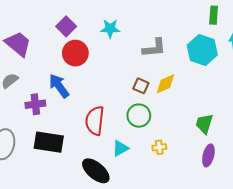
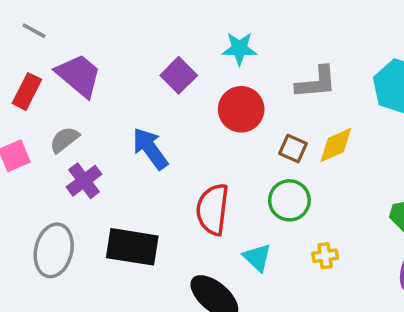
purple square: (66, 26) -> (179, 75), moved
red circle: (75, 53) -> (241, 109), moved
purple cross: (35, 104) -> (84, 181), moved, turned -30
cyan triangle: (120, 148) -> (257, 258), turned -48

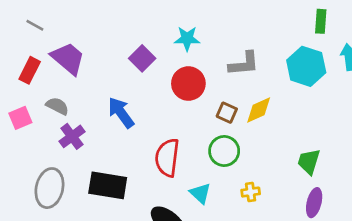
gray semicircle: (64, 140) -> (57, 106), turned 65

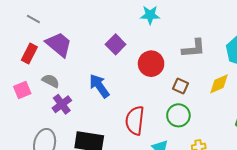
cyan star: (187, 39) -> (150, 15), moved
yellow diamond: (259, 110) -> (219, 84), moved

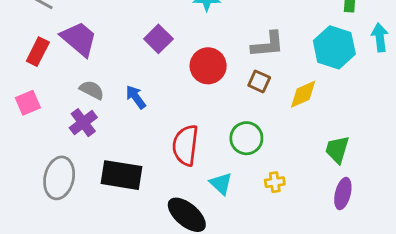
gray semicircle: (51, 81) -> (92, 90), moved
blue arrow: (99, 86) -> (136, 97), size x0.7
brown square: (180, 86) -> (259, 81), moved

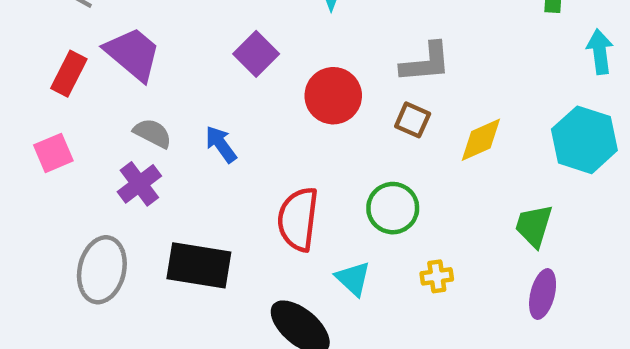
cyan hexagon: (334, 47) -> (584, 140), moved

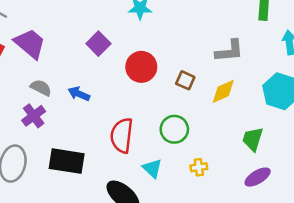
gray L-shape: (426, 63) -> (229, 51), moved
blue arrow: (221, 144) -> (79, 94), turned -30
purple ellipse: (543, 294) -> (258, 177), turned 45

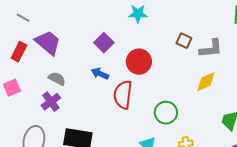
brown square: (185, 80) -> (184, 41), moved
blue arrow: (79, 94) -> (100, 74), moved
red semicircle: (122, 135) -> (123, 95), moved

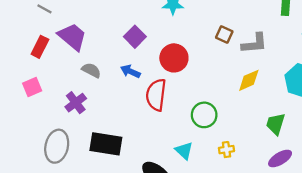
gray semicircle: (57, 79) -> (91, 70), moved

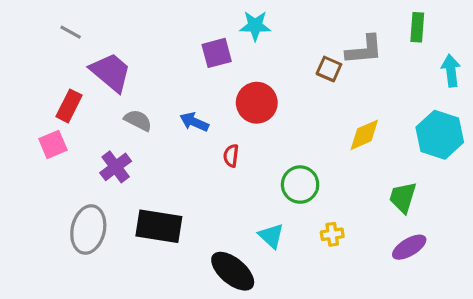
purple square: (135, 37) -> (217, 53), moved, turned 30
gray L-shape: (254, 43) -> (364, 50), moved
red rectangle: (40, 47) -> (69, 106), moved
red semicircle: (156, 95) -> (231, 156), size x0.5

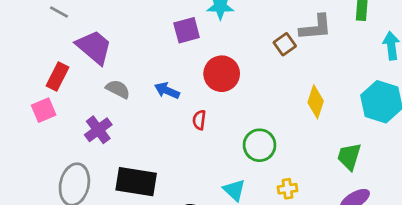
brown square: (329, 69) -> (285, 44), turned 30
yellow diamond: (364, 135) -> (316, 102), turned -48

